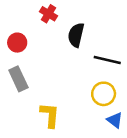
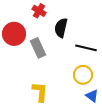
red circle: (17, 43) -> (14, 34), size x1.5
gray rectangle: (18, 79) -> (38, 48), moved

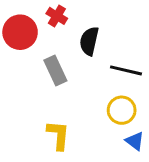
red circle: (14, 34) -> (20, 32), moved

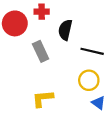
red cross: (57, 16) -> (42, 12), turned -32
yellow L-shape: (58, 135) -> (43, 99), turned -100

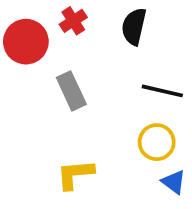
red cross: (42, 12) -> (73, 21), turned -32
black semicircle: (65, 30) -> (134, 26), moved

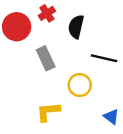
black semicircle: (134, 26) -> (76, 27), moved
yellow circle: (157, 142) -> (80, 85), moved

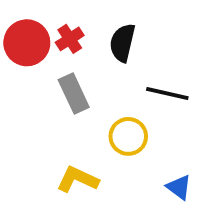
red cross: (47, 13) -> (70, 39), moved
yellow L-shape: (48, 112) -> (78, 179), turned 30

